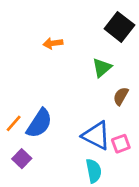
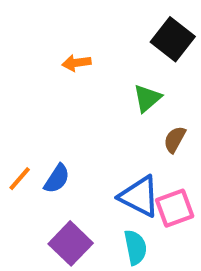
blue semicircle: (39, 123) -> (57, 179), size x0.7
pink square: (121, 144) -> (175, 208), size x1.4
purple square: (22, 159) -> (71, 243), moved, size x1.5

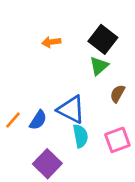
black square: (173, 39) -> (103, 39), moved
blue triangle: (139, 196) -> (71, 109), moved
cyan semicircle: (135, 247) -> (80, 136), moved

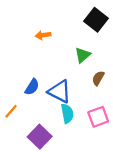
black square: (103, 39) -> (96, 20), moved
orange line: (13, 120) -> (11, 111), moved
blue semicircle: (38, 120) -> (32, 87), moved

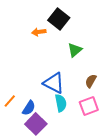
black square: (96, 20) -> (59, 19), moved
brown semicircle: (98, 78) -> (91, 81), moved
blue semicircle: (32, 87) -> (29, 108), moved

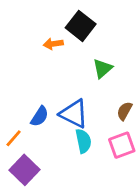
blue semicircle: (29, 108) -> (40, 116), moved
purple square: (36, 124) -> (24, 170), moved

